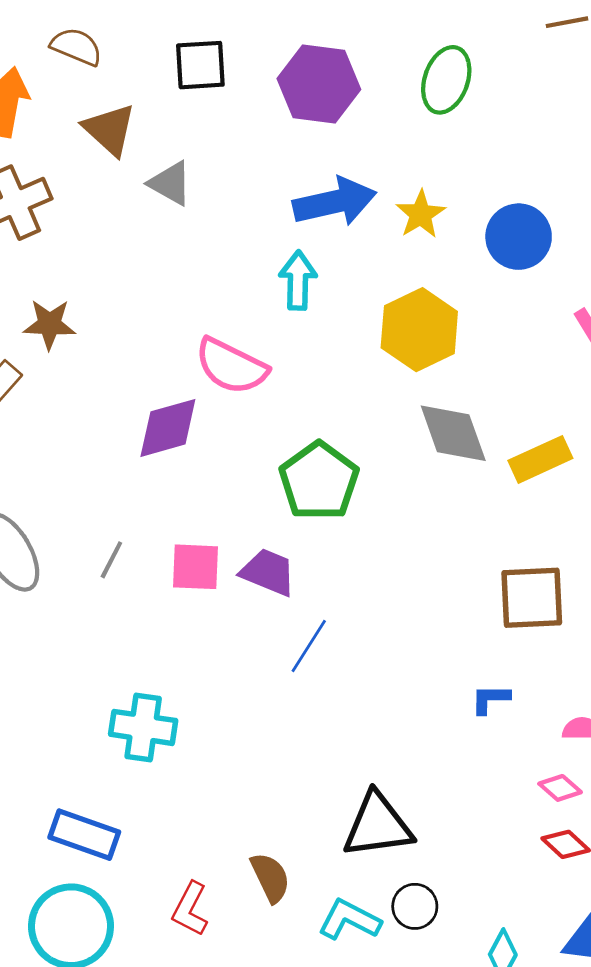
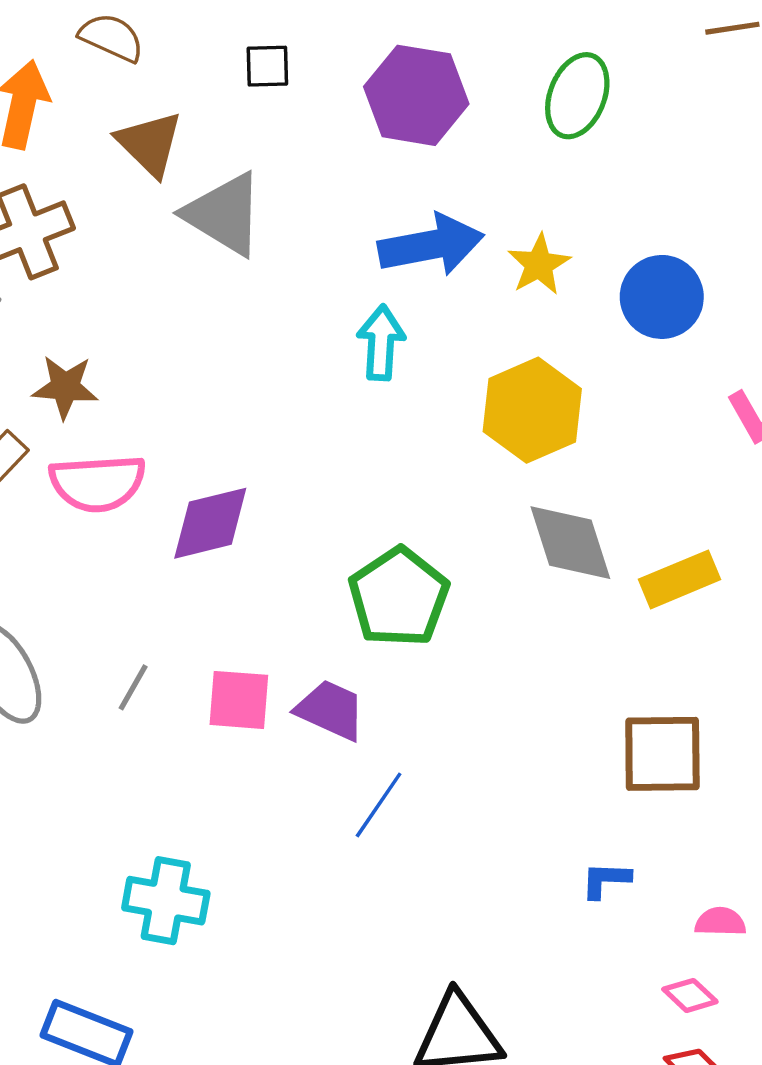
black square: (200, 65) -> (267, 66), size x0.7
gray triangle: (170, 183) -> (224, 214), size x1.5
pink semicircle: (231, 366) -> (97, 483), moved, turned -32

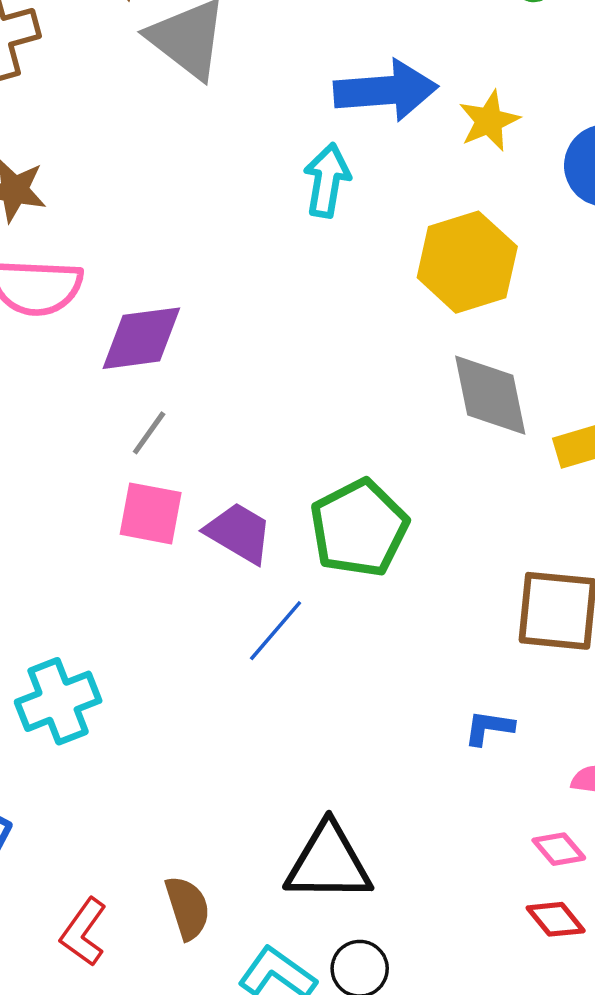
green pentagon: (399, 597) -> (359, 528), moved
gray line: (133, 687) -> (149, 433), moved
cyan cross: (166, 901) -> (58, 701), turned -38

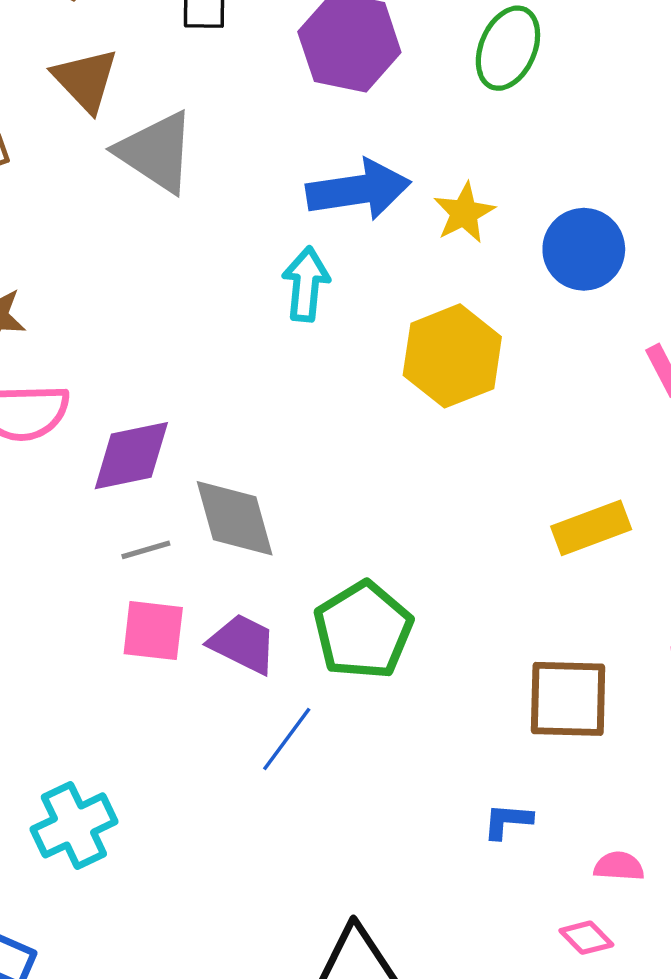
gray diamond: (490, 395) -> (235, 518), moved
gray line: (149, 433) -> (146, 550), turned 42

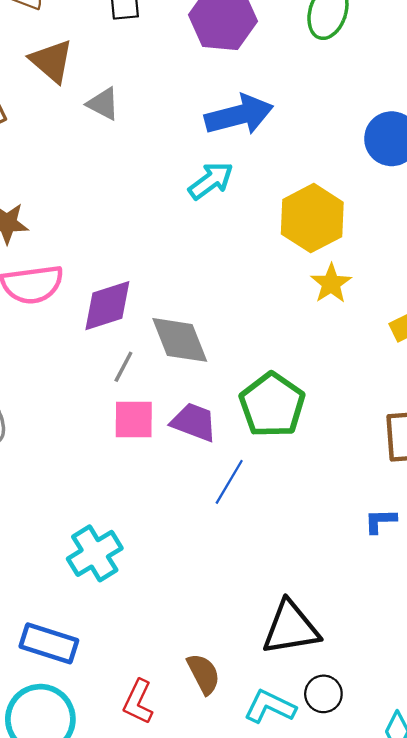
gray triangle: (156, 152) -> (103, 104), size x0.6
yellow star: (464, 213) -> (331, 283), moved
cyan arrow: (306, 284) -> (211, 181), turned 54
gray line: (146, 550) -> (123, 367), turned -40

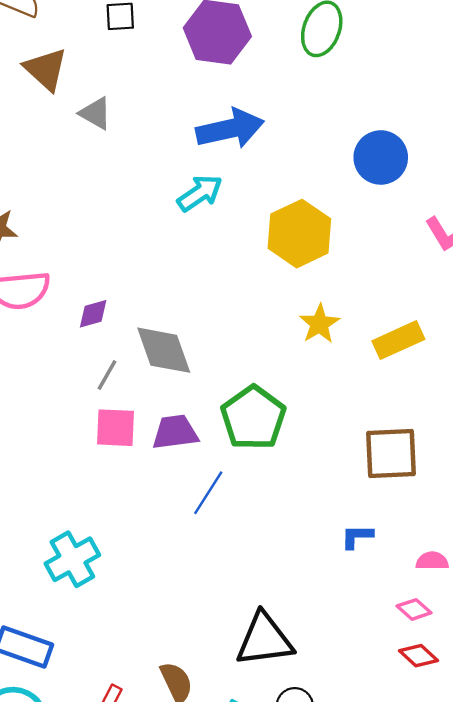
yellow star: (331, 283) -> (319, 324), moved
purple diamond: (107, 306) -> (93, 314), size x0.6
purple trapezoid: (194, 422) -> (175, 432), turned -30

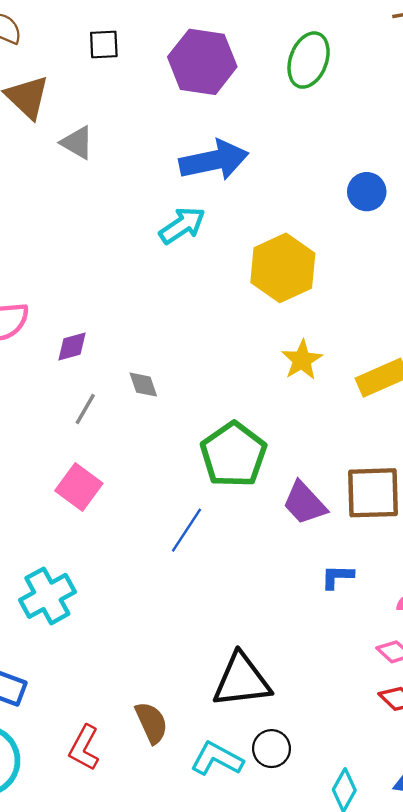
blue circle: (381, 157) -> (367, 192), size x0.7
gray diamond: (164, 350) -> (143, 385), size x0.5
pink square: (115, 428) -> (79, 487), moved, turned 33
purple trapezoid: (175, 432) -> (304, 503), moved, turned -126

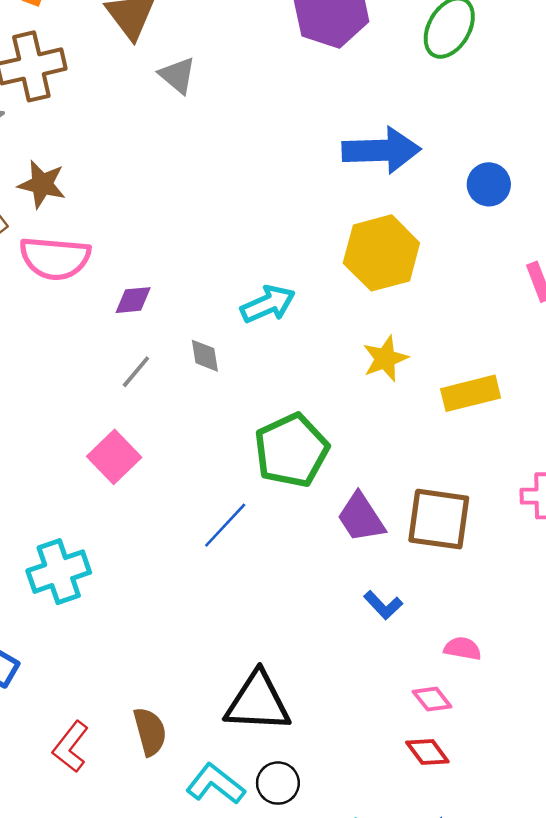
blue arrow: (214, 160) -> (381, 150), moved
cyan arrow: (182, 225) -> (268, 304), moved
blue L-shape: (337, 577) -> (383, 605), turned -144

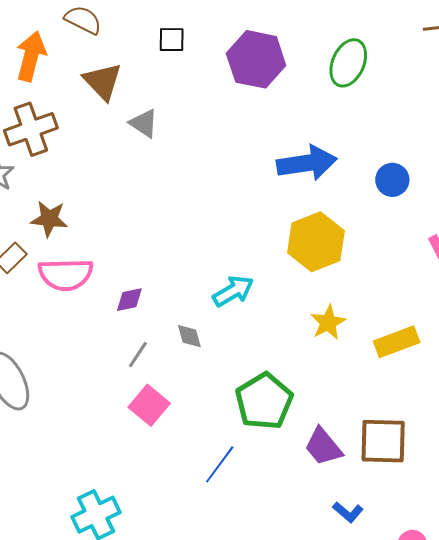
pink square: (114, 457) -> (149, 405), moved

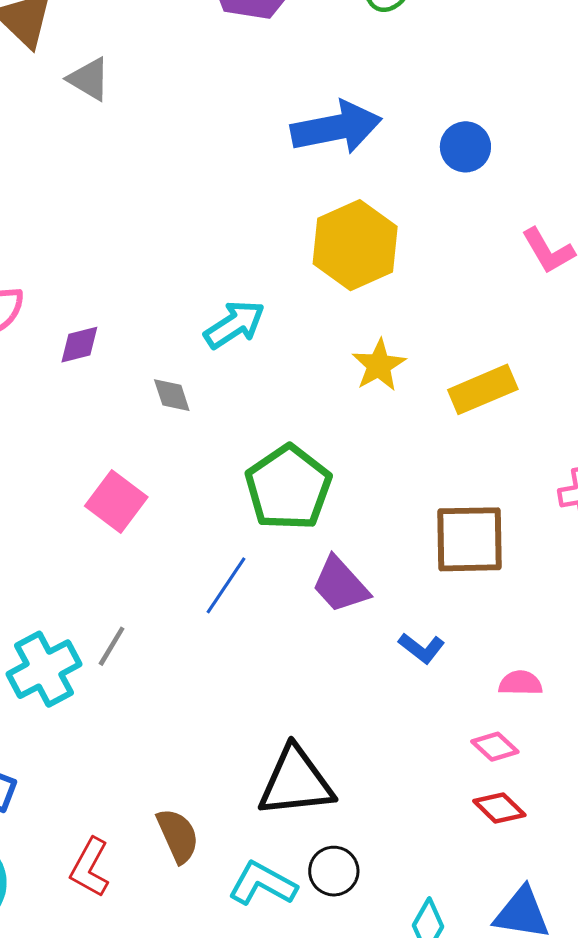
gray line: (138, 355) -> (112, 646), moved
purple trapezoid: (323, 447) -> (340, 585), moved

